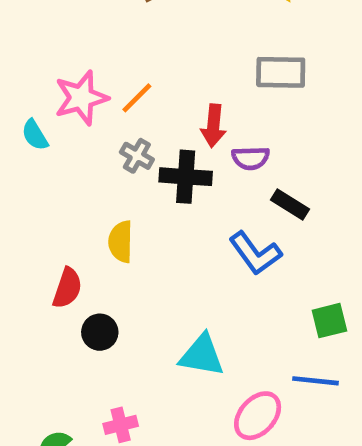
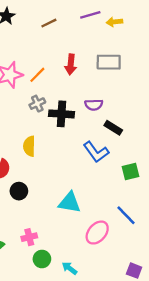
red arrow: (213, 126) -> (71, 64), moved
gray cross: (137, 156) -> (37, 104), turned 35
green square: (329, 321) -> (131, 172), moved
blue line: (316, 381) -> (126, 215), turned 40

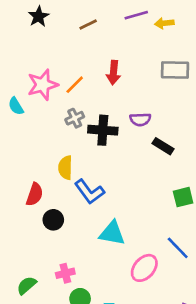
gray rectangle: (109, 62) -> (175, 70), moved
blue L-shape: (96, 152) -> (89, 192), moved

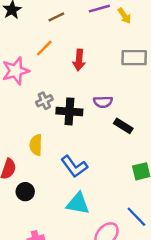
yellow arrow: (164, 23) -> (124, 16), turned -119
orange line: (75, 85) -> (44, 48), moved
blue L-shape: (89, 192) -> (74, 167), moved

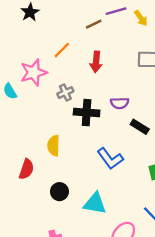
brown line: (56, 17) -> (94, 24), moved
gray cross: (44, 101) -> (65, 93), moved
blue L-shape: (74, 167) -> (110, 159), moved
black circle: (25, 192) -> (59, 192), moved

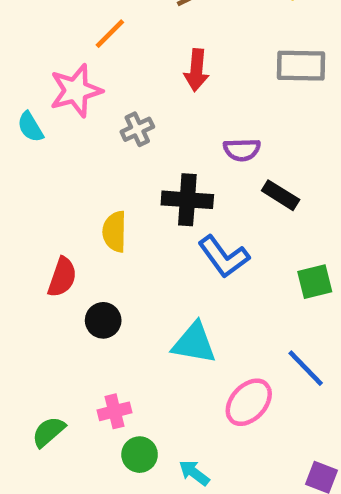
orange line: (62, 50) -> (110, 34), moved
black cross: (87, 113) -> (187, 200), moved
black circle: (59, 192) -> (103, 320), moved

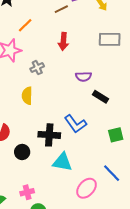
black cross: (187, 200) -> (49, 135), moved
yellow semicircle: (115, 232) -> (27, 96), moved

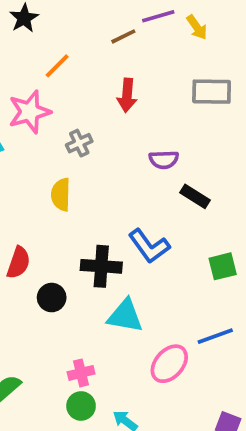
blue line: (112, 173) -> (215, 336), turned -66
pink cross: (27, 192) -> (81, 373), moved

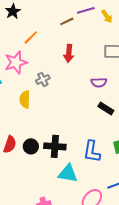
purple semicircle: (164, 160) -> (99, 82), moved
yellow semicircle: (61, 195) -> (25, 99), moved
blue L-shape: (149, 246) -> (92, 151), moved, turned 45
black circle: (52, 298) -> (31, 146), moved

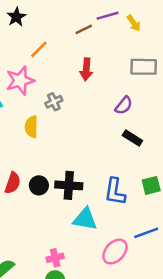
purple semicircle: (99, 82) -> (124, 106), turned -49

